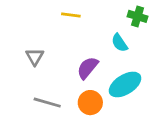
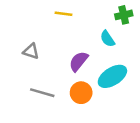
green cross: (138, 16) -> (124, 15), turned -30
gray triangle: (35, 57) -> (31, 51), turned -42

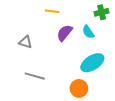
purple semicircle: (79, 61) -> (65, 33), moved
orange circle: (81, 93) -> (79, 88), moved

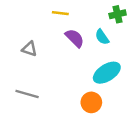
purple semicircle: (65, 33) -> (75, 38), turned 96
gray line: (35, 76) -> (27, 94), moved

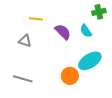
yellow line: (60, 13) -> (36, 19), moved
orange circle: (91, 102) -> (70, 76), moved

